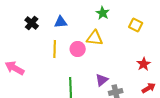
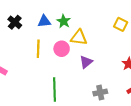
green star: (103, 13) -> (64, 21), moved
purple triangle: (102, 80) -> (86, 62), moved

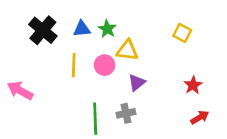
black cross: (15, 22) -> (43, 30), size x1.5
gray cross: (100, 93) -> (126, 113), moved

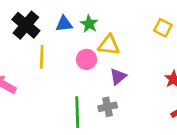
yellow line: (74, 65) -> (42, 57), moved

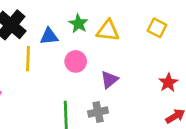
blue triangle: (64, 24) -> (49, 36), moved
yellow triangle: (109, 45) -> (108, 31), moved

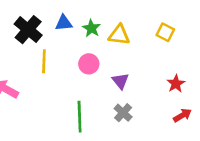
blue triangle: (49, 36) -> (64, 23), moved
purple triangle: (109, 80) -> (120, 81), turned -30
gray cross: (98, 112) -> (123, 113), moved, turned -36

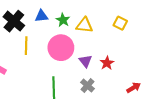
pink circle: (89, 64) -> (61, 48), size x1.6
red star: (176, 84) -> (107, 63), moved

